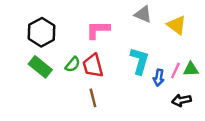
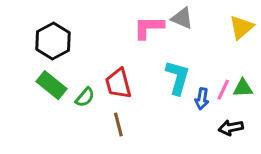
yellow triangle: (177, 25) -> (241, 27), moved, turned 42
pink L-shape: (98, 30) -> (149, 27), moved
green semicircle: (73, 64) -> (85, 97), moved

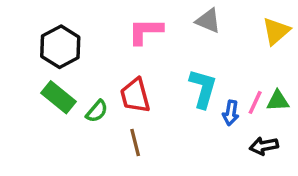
pink L-shape: (149, 27) -> (146, 31), moved

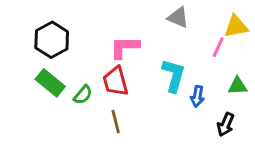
pink L-shape: (146, 31) -> (125, 47), moved
yellow triangle: (276, 31) -> (236, 26), turned 30
pink line: (255, 102) -> (218, 47), moved
black arrow: (264, 146) -> (226, 125), turned -55

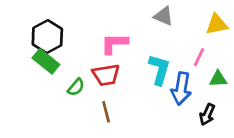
pink line: (218, 47) -> (199, 57), moved
red trapezoid: (116, 81) -> (106, 75), turned -84
green rectangle: (50, 83) -> (46, 61), moved
blue arrow: (197, 96) -> (181, 89), size x1.6

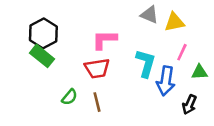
yellow triangle: (217, 24) -> (174, 22), moved
green semicircle: (76, 87) -> (70, 97), moved

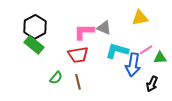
gray triangle: (149, 15) -> (104, 28), moved
pink line: (182, 52) -> (146, 50), moved, turned 32
cyan L-shape: (146, 63) -> (117, 51), turned -90

